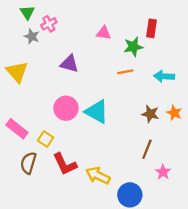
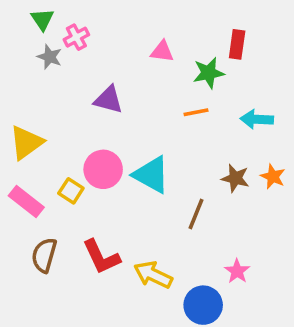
yellow triangle: (17, 72) -> (26, 143), moved, turned 35
yellow square: (45, 139) -> (71, 191), moved
brown line: (147, 149) -> (196, 214), moved
pink star: (163, 172) -> (237, 271), moved

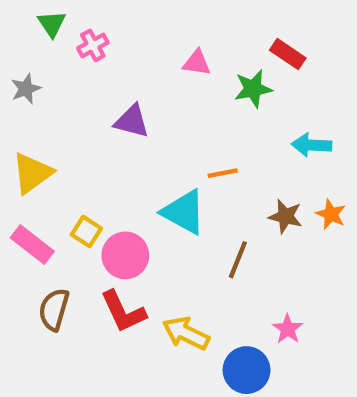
red rectangle: (237, 44) -> (288, 54), turned -64
gray star: (50, 57) -> (26, 89), moved, turned 30
orange line: (196, 112) -> (223, 173), moved
pink circle: (103, 169) -> (125, 255), moved

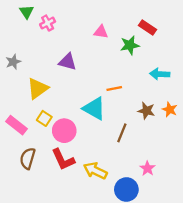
gray star: (26, 89) -> (13, 62), moved
yellow triangle: (32, 173) -> (38, 88), moved

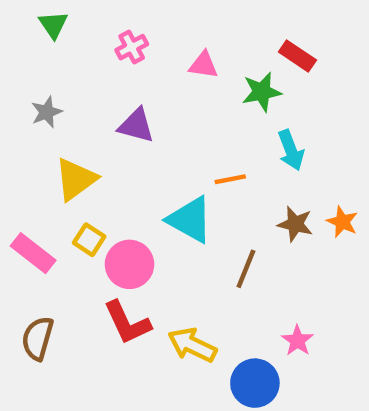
pink cross: (48, 23) -> (132, 47), moved
gray star: (13, 62) -> (47, 112), moved
cyan arrow: (160, 74) -> (291, 150), moved, turned -114
brown semicircle: (28, 158) -> (38, 338), moved

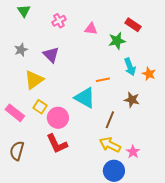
purple triangle: (136, 125) -> (51, 55), moved, turned 30
orange star: (342, 222) -> (149, 74), moved
yellow arrow: (192, 345) -> (110, 145), moved

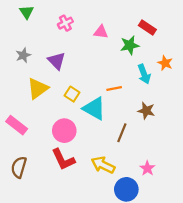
orange star: (149, 74) -> (165, 63), moved
yellow square: (40, 107) -> (72, 94), moved
yellow arrow: (110, 145) -> (103, 165), moved

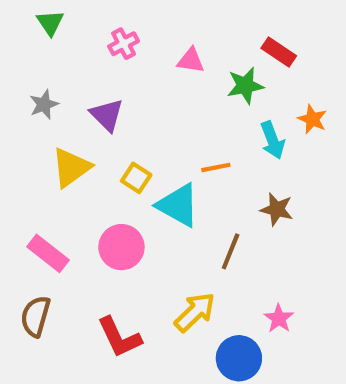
pink rectangle: (17, 125) -> (48, 253), moved
red L-shape: (63, 159) -> (119, 337), moved
yellow arrow: (103, 165) -> (195, 312), turned 110

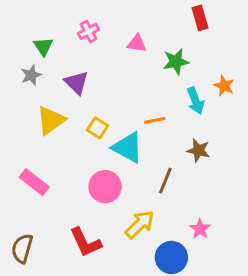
green triangle: (50, 23) -> (43, 46), moved
red rectangle: (279, 52) -> (200, 18), moved, turned 40
pink circle: (121, 247) -> (105, 187), moved
brown semicircle: (35, 316) -> (22, 248), moved

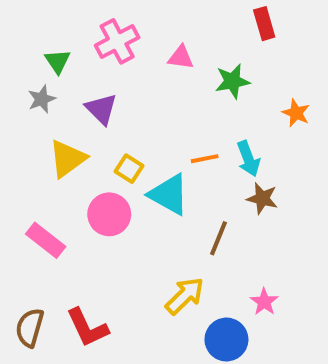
pink cross: (88, 31) -> (117, 41), size x1.5
cyan arrow: (195, 101) -> (248, 159), moved
pink circle: (105, 187) -> (109, 214), moved
red L-shape: (85, 242) -> (87, 328), moved

